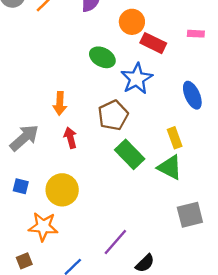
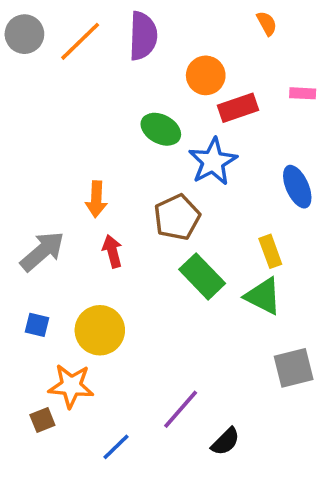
red rectangle: (153, 43) -> (238, 108), turned -45
brown square: (24, 261) -> (42, 420), moved

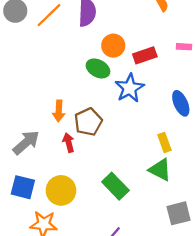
orange circle: (206, 75) -> (113, 46), moved
brown pentagon: (177, 217) -> (88, 122), moved
green rectangle: (202, 276) -> (115, 186), moved
blue square: (37, 325) -> (23, 187), size x1.6

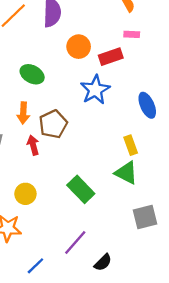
pink rectangle: (184, 47) -> (132, 34), moved
green ellipse: (98, 68) -> (32, 74), moved
yellow circle: (61, 190) -> (25, 194), size x0.7

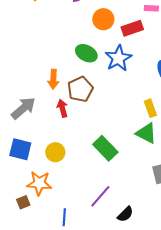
green ellipse: (32, 74) -> (86, 53), moved
blue line: (35, 266) -> (64, 217), turned -42

